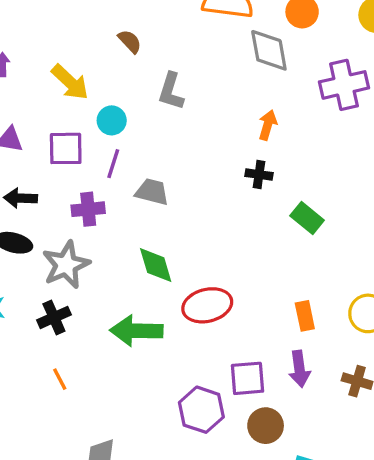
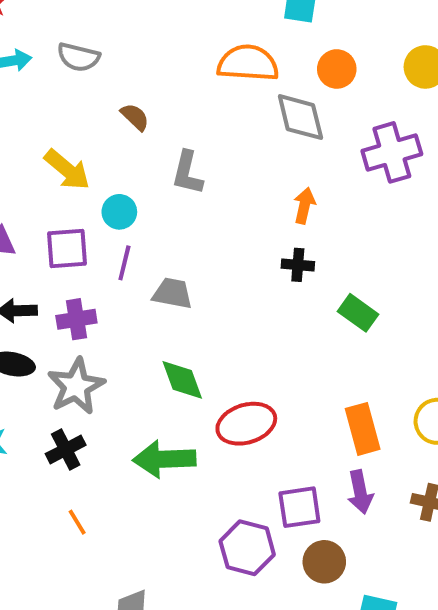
purple cross: (88, 209) -> (76, 319), moved
orange rectangle: (305, 316) -> (363, 429), size x1.4

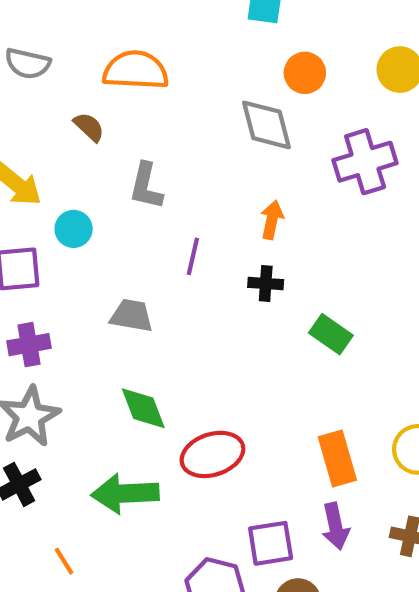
orange semicircle: (248, 63) -> (136, 70), moved
purple line: (124, 263) -> (193, 256), moved
orange line: (77, 522) -> (64, 561), moved

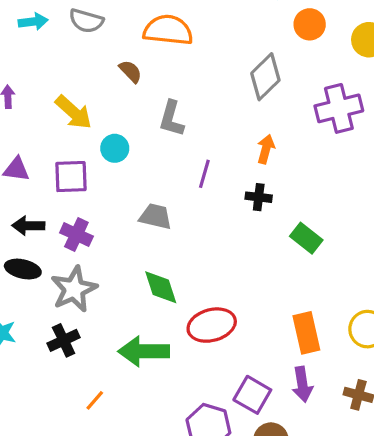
orange circle: (305, 73) -> (310, 24), moved
gray diamond: (266, 125) -> (265, 77), turned 57
purple cross: (29, 345) -> (76, 234), turned 32
purple square: (271, 543) -> (252, 395), turned 36
orange line: (64, 561) -> (95, 400), turned 70

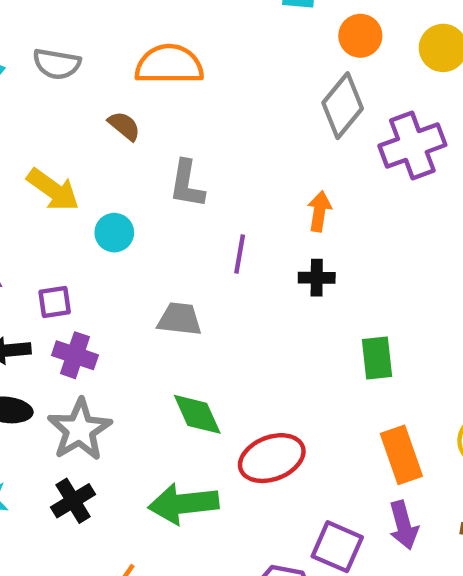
gray diamond: (265, 77) -> (343, 106), moved
purple square: (71, 177) -> (55, 302), moved, size x0.7
green rectangle: (306, 238) -> (377, 358), moved, turned 52

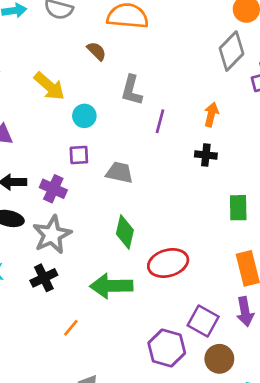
purple line: (240, 254) -> (160, 121), moved
purple square: (55, 302) -> (79, 155), moved
green diamond: (197, 414) -> (125, 232), turned 32

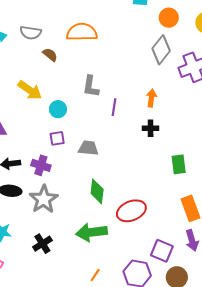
brown semicircle: (97, 51) -> (50, 55), moved
black cross: (44, 278) -> (42, 244), moved
orange line: (71, 328) -> (95, 275), moved

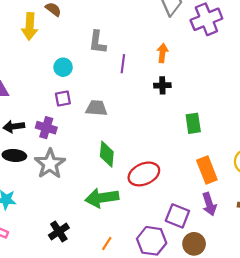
yellow arrow: (30, 90) -> (30, 26), moved, turned 60
black cross: (42, 244) -> (59, 231), moved

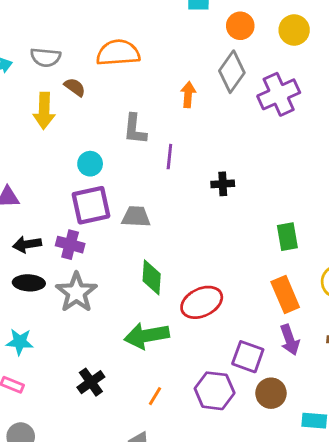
orange arrow: (162, 53) -> (188, 95), moved
purple square: (63, 98) -> (91, 205), size x1.8
green rectangle: (193, 123) -> (287, 237), moved

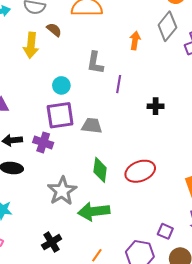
gray star: (76, 292) -> (62, 191), moved
red ellipse: (202, 302) -> (140, 171), moved
purple square: (248, 357) -> (165, 231), size x0.7

